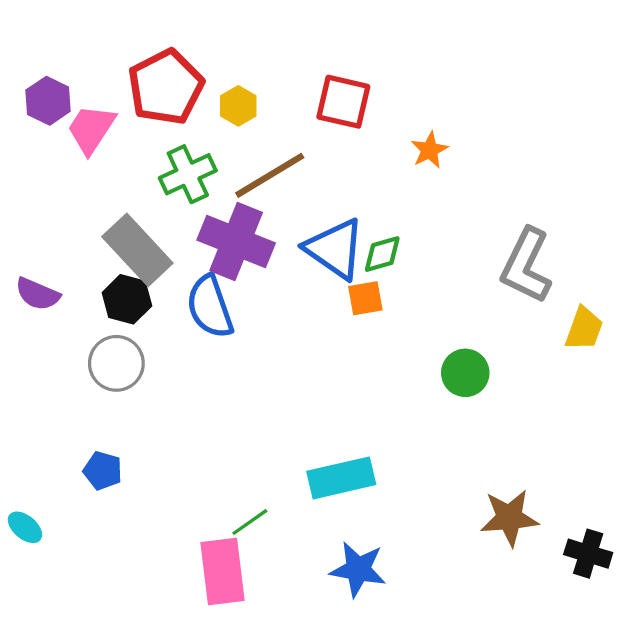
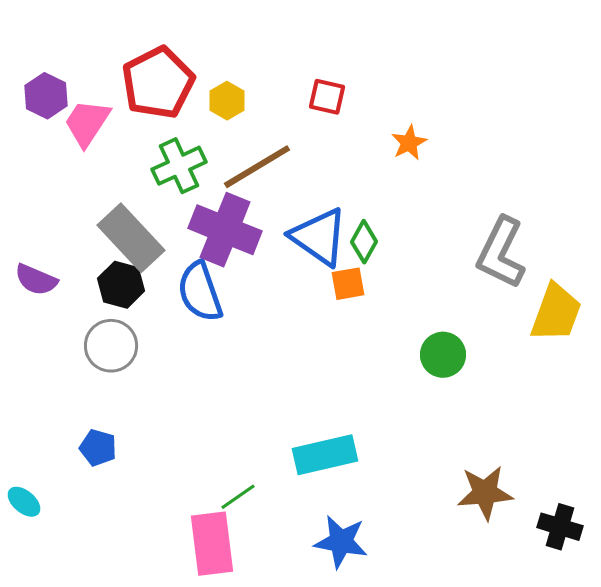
red square: (343, 102) -> (327, 97), size x0.7
green diamond: (382, 254) -> (364, 242), turned -45
yellow trapezoid: (584, 329) -> (556, 313), size x1.4

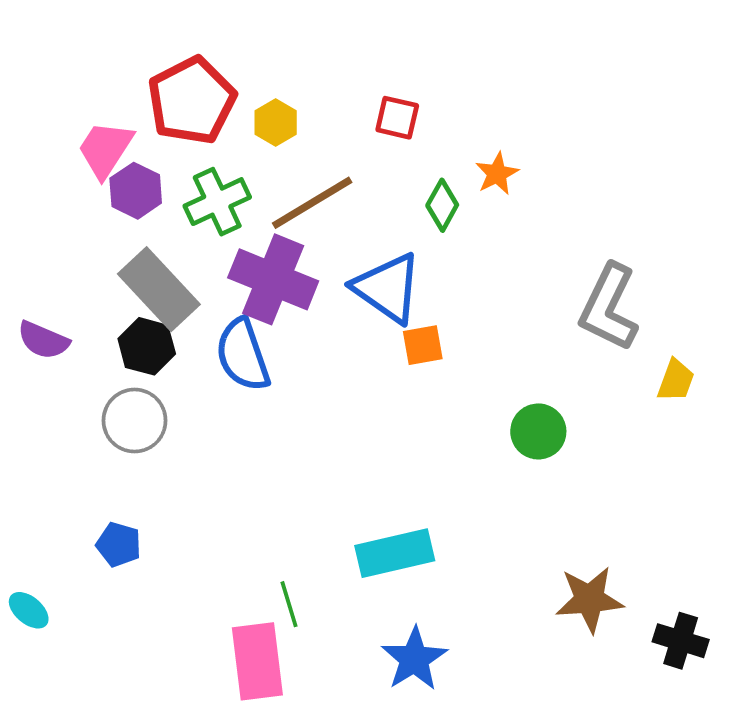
purple hexagon: (46, 96) -> (136, 191), moved
green diamond: (364, 242) -> (442, 205), moved
yellow trapezoid: (556, 313) -> (676, 380), size x0.6
green line: (238, 497) -> (289, 604), turned -72
blue star: (341, 542) -> (414, 659), turned 30

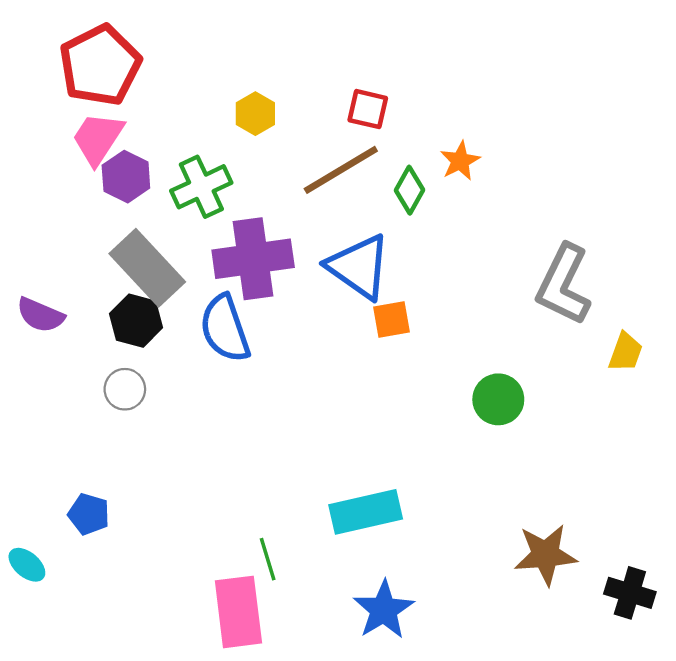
red pentagon: (192, 101) -> (100, 65), moved
brown line: (312, 203) -> (341, 170), moved
purple cross: (273, 279) -> (253, 259), turned -30
gray circle: (135, 421) -> (125, 389), size x0.7
blue pentagon: (119, 545) -> (89, 514), moved

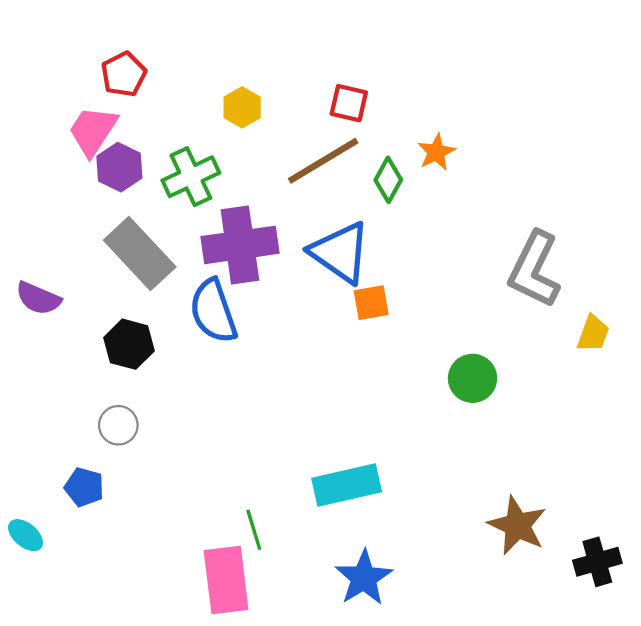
red pentagon: (100, 65) -> (124, 74), moved, size x0.6
black hexagon: (136, 321) -> (129, 344), moved
gray circle: (125, 389) -> (118, 425), moved
brown star: (546, 555) -> (517, 526), turned 30
black cross: (630, 593) -> (597, 562), turned -33

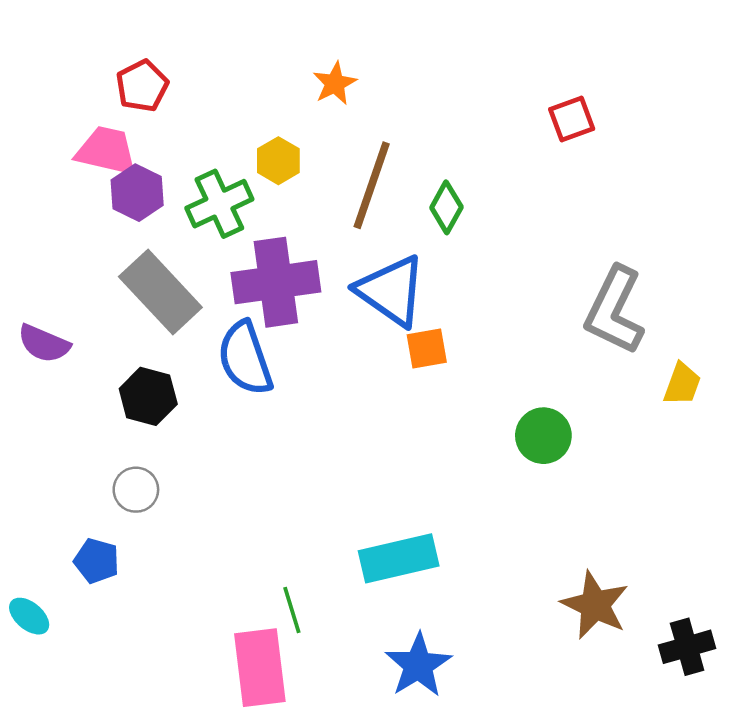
red square: (349, 103) -> (572, 119), moved, turned -33
yellow hexagon: (242, 107) -> (278, 161), moved
pink trapezoid: (93, 131) -> (106, 151), turned 70
orange star: (436, 152) -> (335, 83), moved
brown line: (323, 161) -> (372, 185), turned -40

